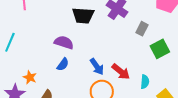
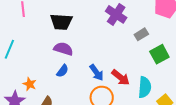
black trapezoid: (83, 16) -> (61, 22), moved
gray rectangle: (142, 29) -> (141, 34), turned 32
cyan semicircle: (145, 82) -> (145, 87), size x1.5

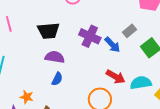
purple cross: (116, 14) -> (90, 36), moved
blue arrow: (97, 73) -> (112, 45), moved
cyan semicircle: (145, 87) -> (141, 83), turned -95

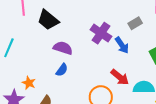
black trapezoid: (48, 31) -> (48, 20), moved, turned 35
gray rectangle: (129, 31) -> (135, 23), moved

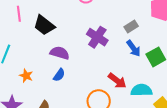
blue arrow: (122, 45) -> (134, 48), moved
orange star: (29, 83) -> (26, 76), moved

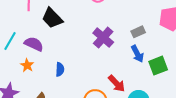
purple semicircle: (60, 53) -> (34, 44), moved
blue semicircle: (59, 75) -> (60, 69), turned -40

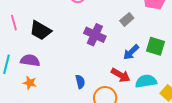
blue arrow: (137, 54) -> (131, 52), moved, turned 90
green square: (158, 66) -> (155, 46), turned -36
blue semicircle: (60, 69) -> (80, 82), moved

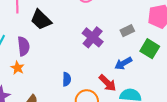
green square: (155, 46) -> (150, 49), moved
purple semicircle: (30, 60) -> (23, 46), turned 60

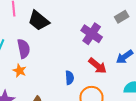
gray rectangle: (127, 31) -> (122, 17), moved
red arrow: (108, 83) -> (98, 66), moved

